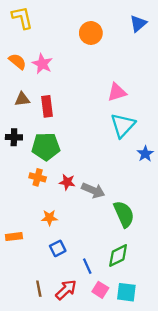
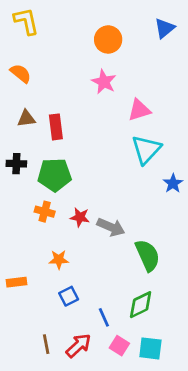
pink star: (42, 64) -> (104, 82), moved

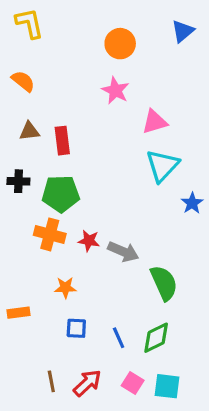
orange cross: (45, 212) -> (50, 234), size x1.4
blue square: (69, 296) -> (76, 328), turned 30
blue line: (104, 317) -> (119, 338), moved

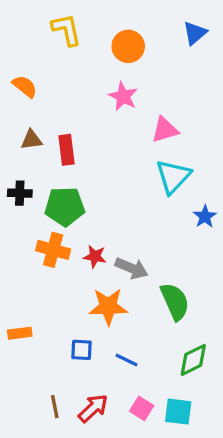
yellow L-shape: (29, 23) -> (66, 30), moved
orange star: (65, 288) -> (108, 307), moved, size x1.6
blue line: (119, 338) -> (127, 360), turned -40
green diamond: (156, 338) -> (193, 360), moved

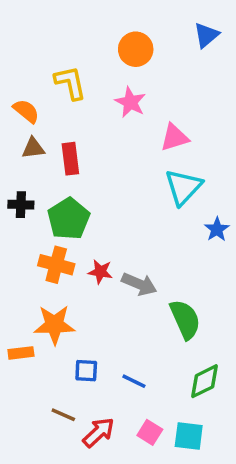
yellow L-shape: (66, 30) -> (70, 83), moved
orange semicircle: (25, 86) -> (26, 111), moved
green pentagon: (65, 206) -> (69, 219), turned -30
orange star: (108, 307) -> (54, 325), moved
brown line: (55, 407) -> (63, 415), moved, turned -55

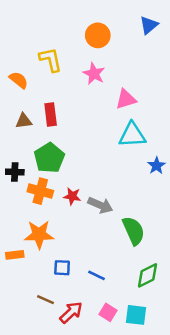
brown triangle: (33, 148) -> (24, 121), moved
cyan triangle: (183, 187) -> (132, 135), turned 44
black cross: (21, 205) -> (15, 172), moved

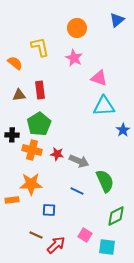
pink triangle: (126, 99) -> (99, 78), turned 36
blue line: (96, 275) -> (77, 191), moved
pink square: (108, 312) -> (85, 235), moved

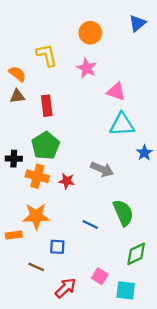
brown triangle: (19, 95) -> (17, 96), moved
gray arrow: (79, 161) -> (102, 169), moved
brown line: (36, 235) -> (36, 267), moved

